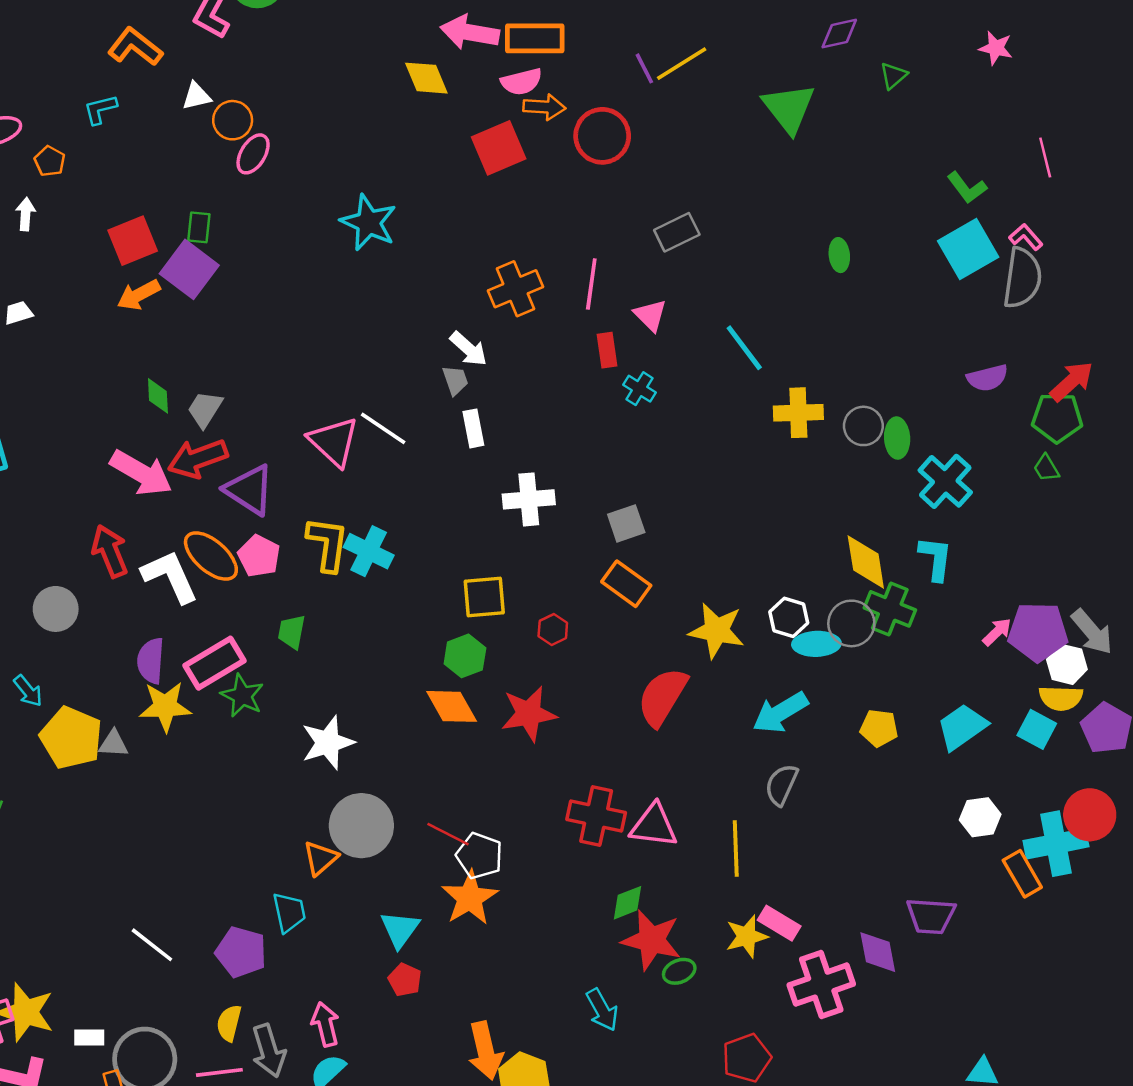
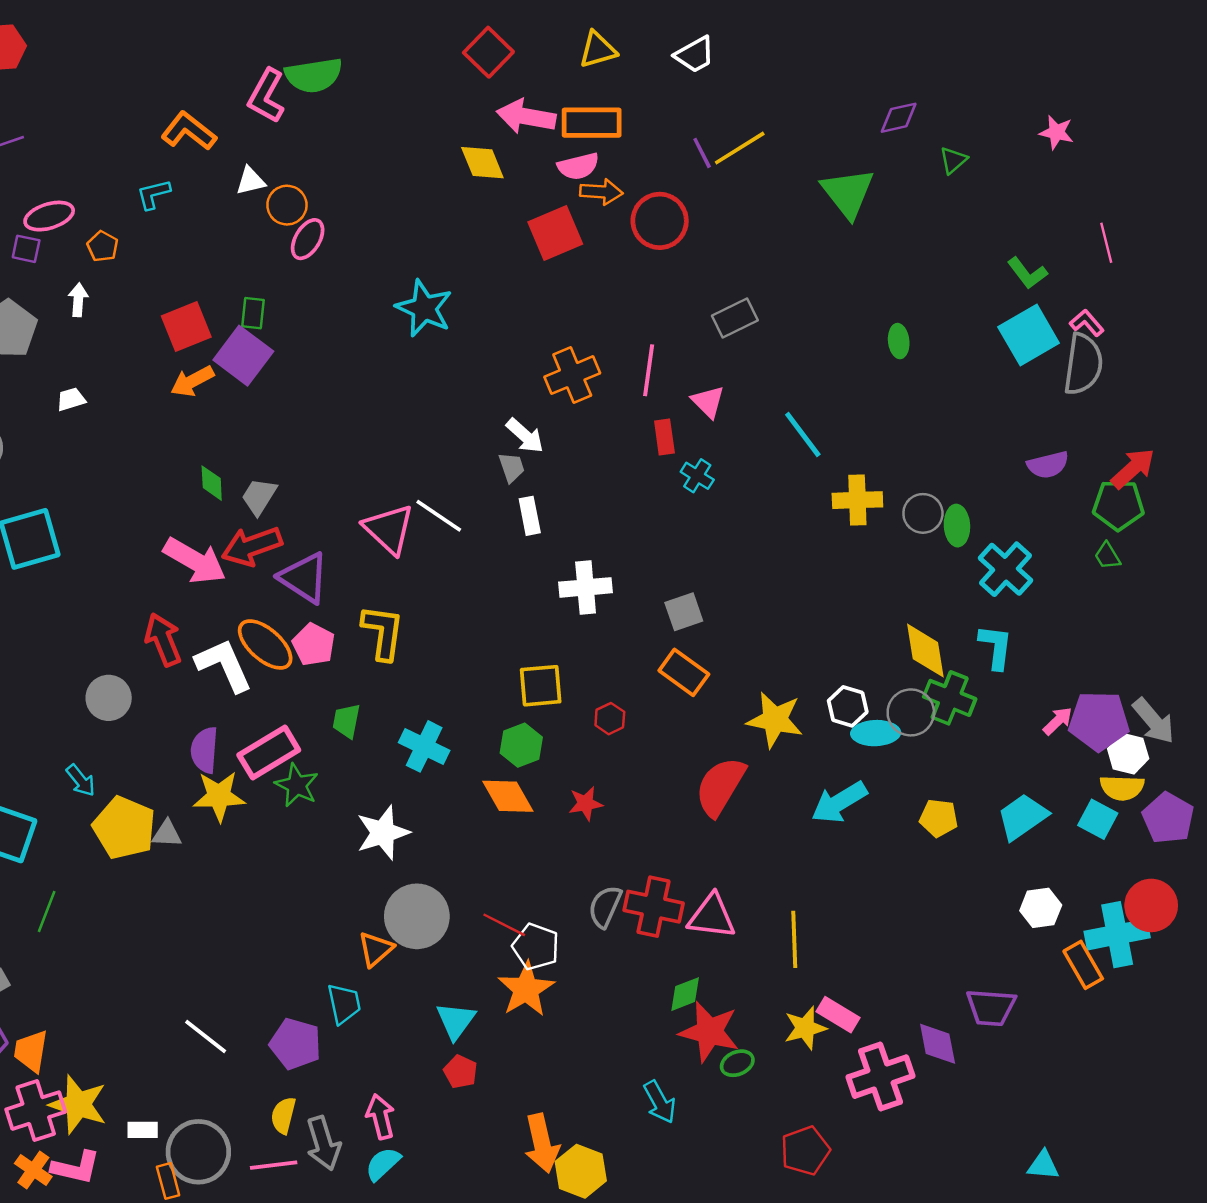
cyan cross: (369, 551) -> (424, 746), moved
red star: (529, 714) -> (586, 803), size x0.6
gray semicircle: (782, 785) -> (605, 907), moved

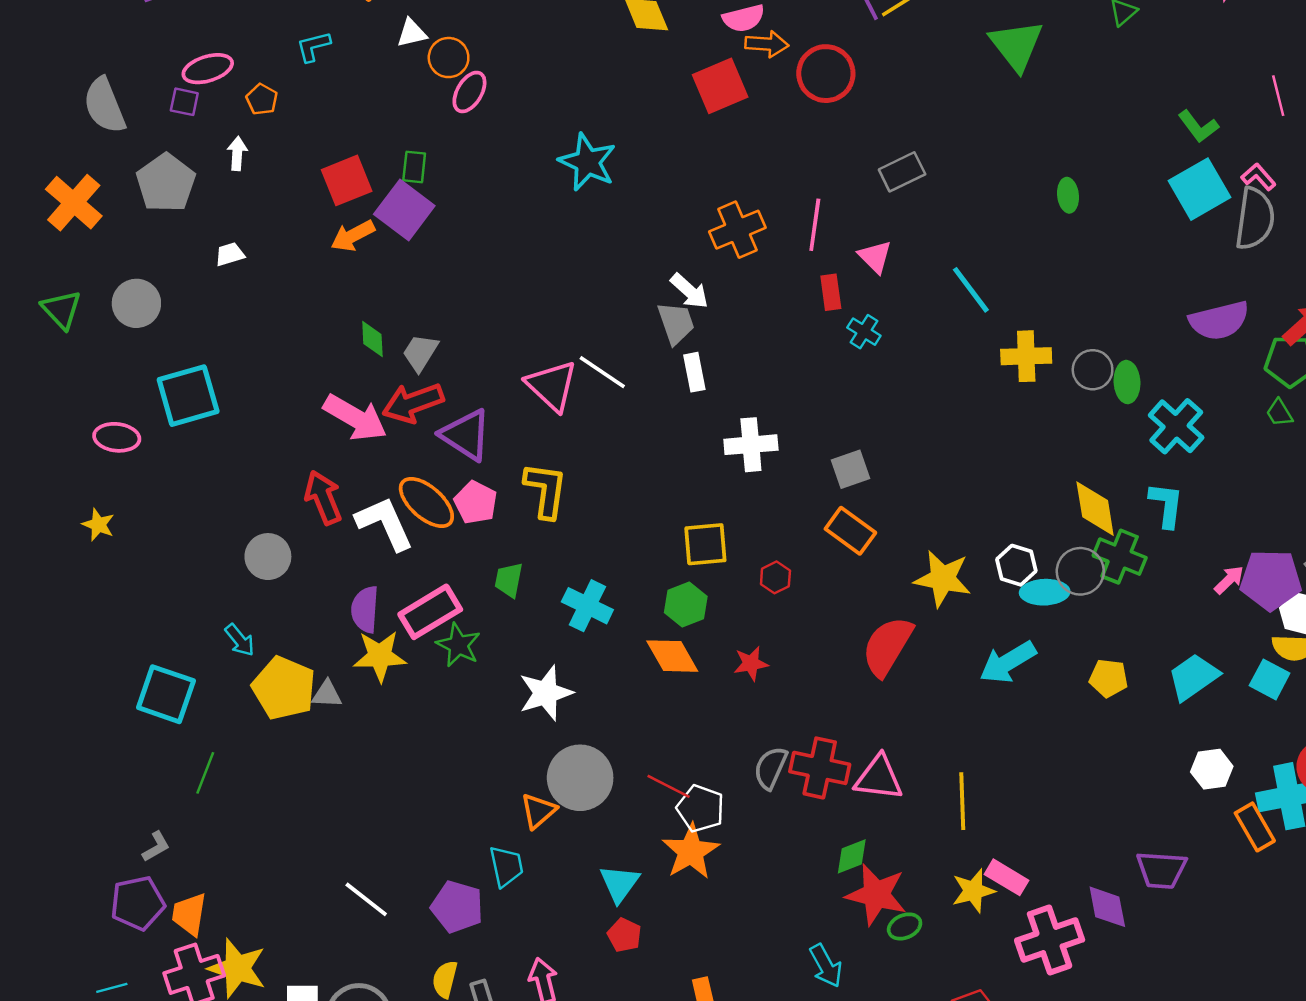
purple semicircle: (1048, 465) -> (1219, 321), size x1.4
gray trapezoid: (512, 467) -> (676, 323), size x1.4

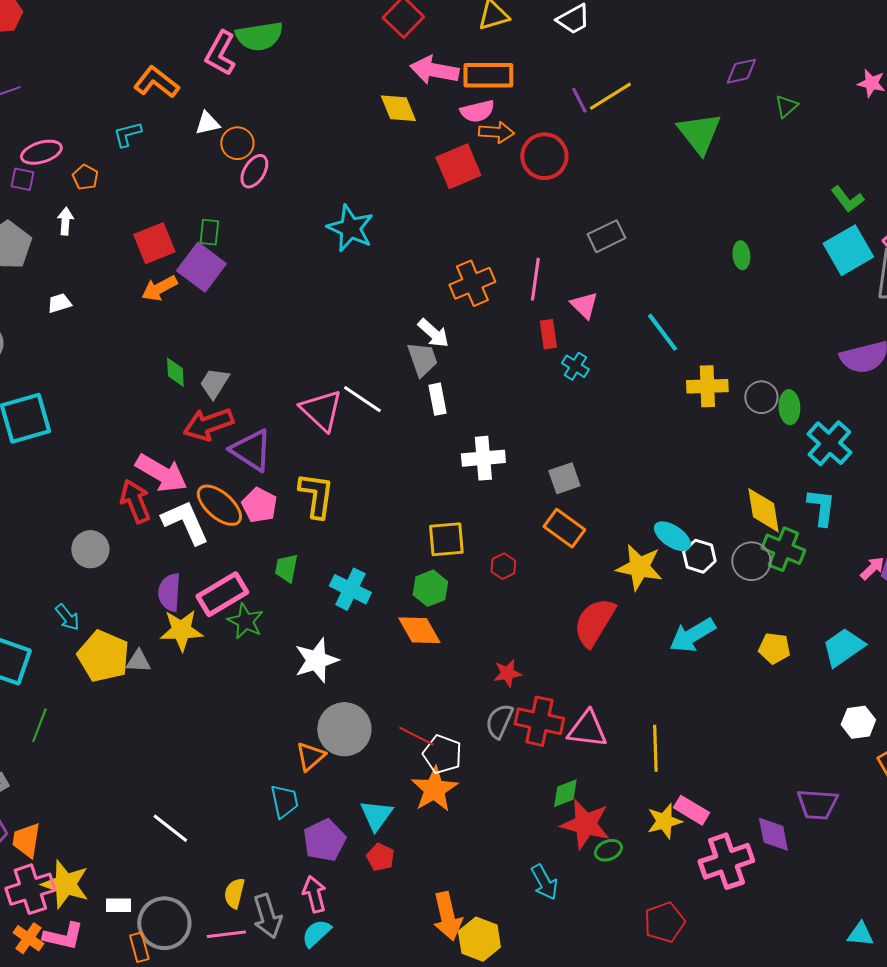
pink arrow: (355, 418) -> (161, 473), moved
cyan ellipse: (1045, 592) -> (672, 536), moved, turned 36
red star: (751, 663) -> (507, 673), moved
purple pentagon: (457, 907) -> (324, 840), moved, turned 30

